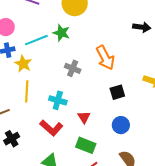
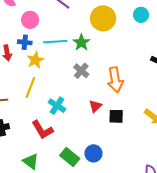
gray cross: (73, 68) -> (81, 71), moved
red triangle: (84, 117) -> (95, 106), moved
blue circle: (121, 125) -> (93, 153), moved

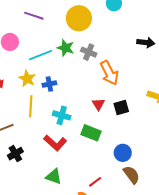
blue cross: (25, 42) -> (49, 84), moved
gray cross: (81, 71) -> (89, 52), moved
blue circle: (93, 153) -> (123, 153), moved
green rectangle: (70, 157) -> (91, 133), moved

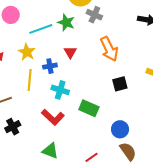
gray cross: (89, 52) -> (94, 15), moved
blue cross: (49, 84) -> (50, 66), moved
red triangle: (98, 104) -> (70, 52), moved

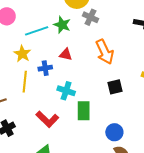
red triangle: (70, 52) -> (66, 55), turned -48
cyan cross: (60, 90) -> (66, 91), moved
green rectangle: (89, 108) -> (84, 111), turned 66

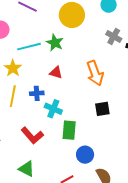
gray cross: (90, 17) -> (114, 36), moved
blue cross: (45, 68) -> (37, 93), moved
blue circle: (114, 132) -> (85, 155), moved

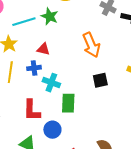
red triangle: (56, 73) -> (43, 49), moved
red L-shape: (32, 136) -> (32, 110), turned 45
blue circle: (85, 155) -> (52, 130), moved

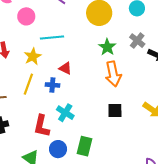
green star: (50, 16) -> (107, 47), moved
cyan cross: (51, 83) -> (65, 113), moved
green rectangle: (68, 103) -> (85, 146), moved

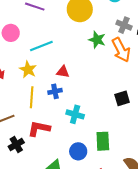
orange arrow: (113, 74) -> (121, 50), moved
red L-shape: (42, 126) -> (39, 129), moved, turned 105

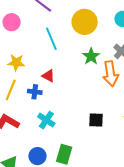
cyan line: (41, 46) -> (51, 39), moved, turned 70
yellow star: (28, 70) -> (16, 62), turned 30

